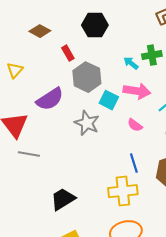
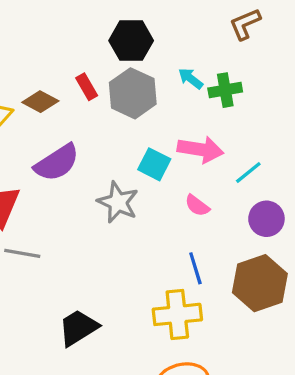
brown diamond: (40, 31) -> (40, 102), moved
cyan arrow: (131, 63) -> (191, 78), moved
gray hexagon: (87, 77) -> (133, 93), moved

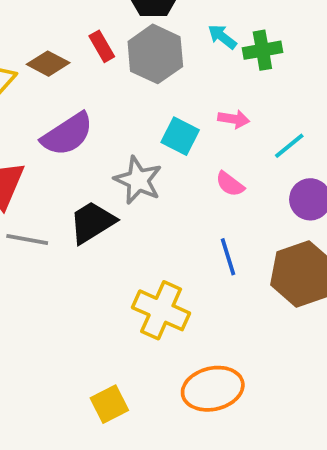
pink arrow: (200, 149) -> (234, 119), size x0.6
yellow cross: (177, 314) -> (161, 310), moved, turned 30
black trapezoid: (78, 328) -> (92, 222), moved

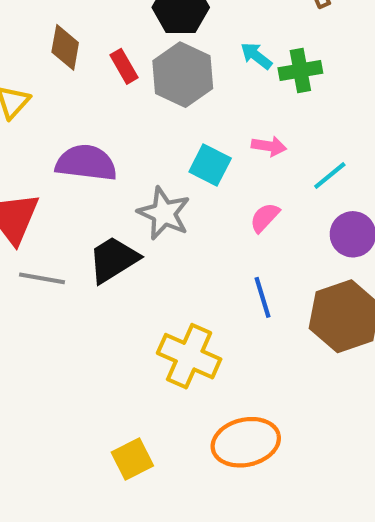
brown diamond: (48, 64) -> (65, 47), moved, turned 72
purple semicircle: (67, 134) -> (86, 163), turned -140
pink semicircle: (230, 184) -> (265, 218), turned 96

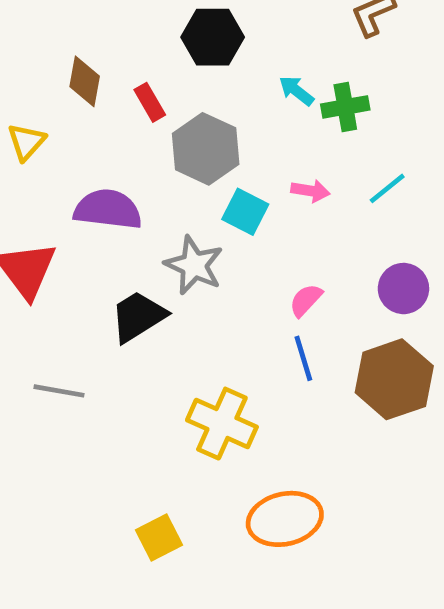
gray hexagon: (183, 75) -> (206, 149), moved
cyan line: (330, 176) -> (387, 188), moved
pink semicircle: (265, 218) -> (306, 300), moved
gray line: (42, 278) -> (59, 391), moved

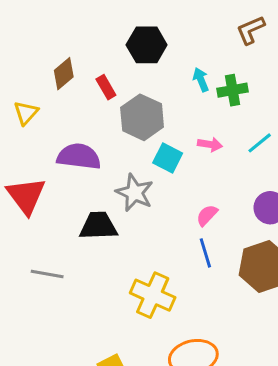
brown diamond: (85, 81) -> (64, 74), turned 40
cyan arrow: (296, 91) -> (201, 80), turned 30
black trapezoid: (138, 316) -> (98, 226), turned 30

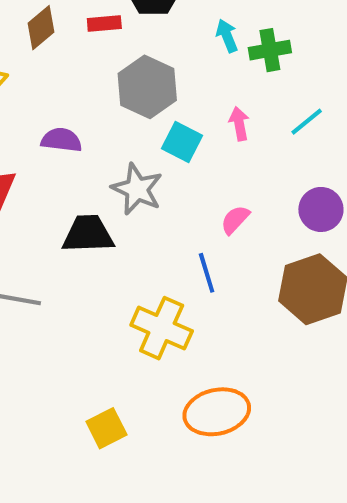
red rectangle: (106, 87) -> (104, 24), moved, turned -65
pink arrow: (210, 144) -> (239, 124), turned -110
purple semicircle: (79, 156) -> (61, 140), size x0.7
blue line: (205, 253) -> (207, 273), moved

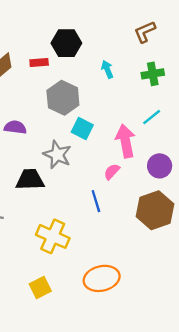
green cross: (270, 50) -> (153, 74), moved
pink arrow: (239, 124) -> (125, 141), moved, size x1.8
yellow cross: (162, 328) -> (53, 236), moved

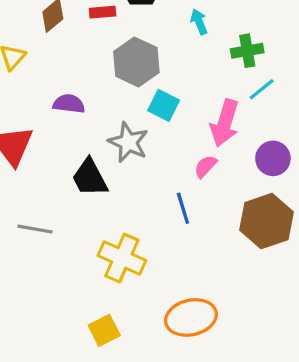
green cross: (153, 74) -> (247, 51), moved
pink arrow: (125, 141) -> (225, 123), turned -152
black trapezoid: (30, 180) -> (90, 178), turned -116

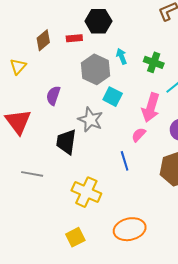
cyan arrow: (199, 22) -> (122, 56), moved
green cross: (247, 51) -> (154, 62), moved, turned 30
purple semicircle: (69, 104) -> (53, 96), turned -78
black trapezoid: (90, 178) -> (66, 142), turned 36

